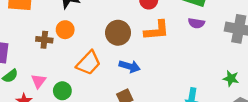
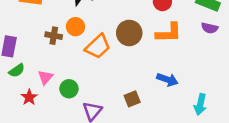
orange trapezoid: (88, 63) -> (98, 46), moved
blue arrow: (130, 66) -> (167, 80), moved

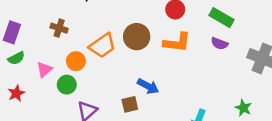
orange circle: (75, 27) -> (76, 61), moved
blue arrow: (167, 80) -> (148, 86), moved
red star: (29, 97) -> (16, 93), moved

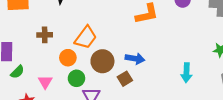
brown circle: (137, 37) -> (102, 61), moved
pink triangle: (44, 69) -> (45, 82), moved
green circle: (67, 85) -> (76, 78), moved

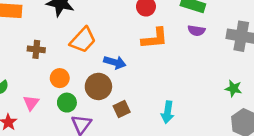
orange trapezoid: (86, 37) -> (83, 40), moved
blue arrow: (135, 59) -> (115, 62), moved
cyan arrow: (186, 73) -> (168, 112), moved

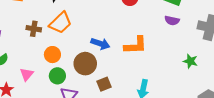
orange L-shape: (155, 38) -> (135, 45), moved
orange trapezoid: (83, 40) -> (60, 23), moved
green star: (233, 88) -> (190, 61), moved

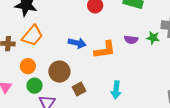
purple semicircle: (172, 21) -> (131, 40), moved
blue arrow: (100, 44) -> (77, 43), moved
green star: (190, 61) -> (153, 38), moved

